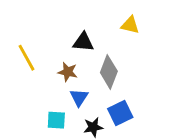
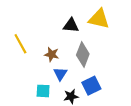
yellow triangle: (130, 25) -> (99, 19), size x1.5
black triangle: (83, 42) -> (71, 25), moved

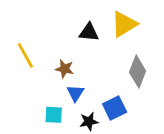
yellow triangle: (99, 19) -> (124, 24), turned -45
gray diamond: (83, 54) -> (138, 72), moved

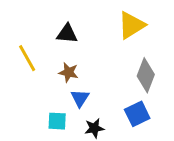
black triangle: (89, 32) -> (67, 34), moved
blue square: (115, 108) -> (137, 114), moved

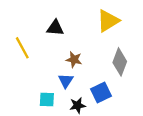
brown star: (69, 72) -> (74, 60), moved
blue square: (137, 114) -> (101, 92), moved

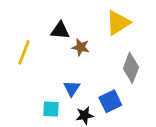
yellow line: (22, 48) -> (24, 52), turned 50
brown star: (74, 60) -> (81, 47), moved

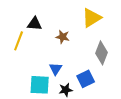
black triangle: (60, 30) -> (35, 24), moved
cyan square: (51, 109) -> (40, 85), size x1.5

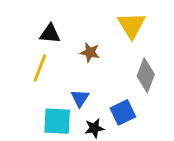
yellow triangle: (92, 18) -> (131, 25), turned -30
yellow line: (19, 41) -> (40, 68), moved

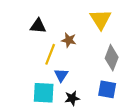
yellow line: (40, 68) -> (50, 54), moved
blue square: (123, 112) -> (107, 89), moved, turned 36

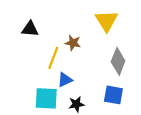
black triangle: (38, 26) -> (30, 29), moved
blue triangle: (61, 75) -> (65, 80), turned 32

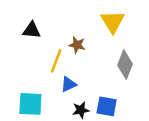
blue square: (113, 95) -> (107, 106), moved
cyan square: (46, 98) -> (30, 104), moved

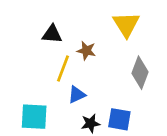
black triangle: (32, 30) -> (52, 34), moved

